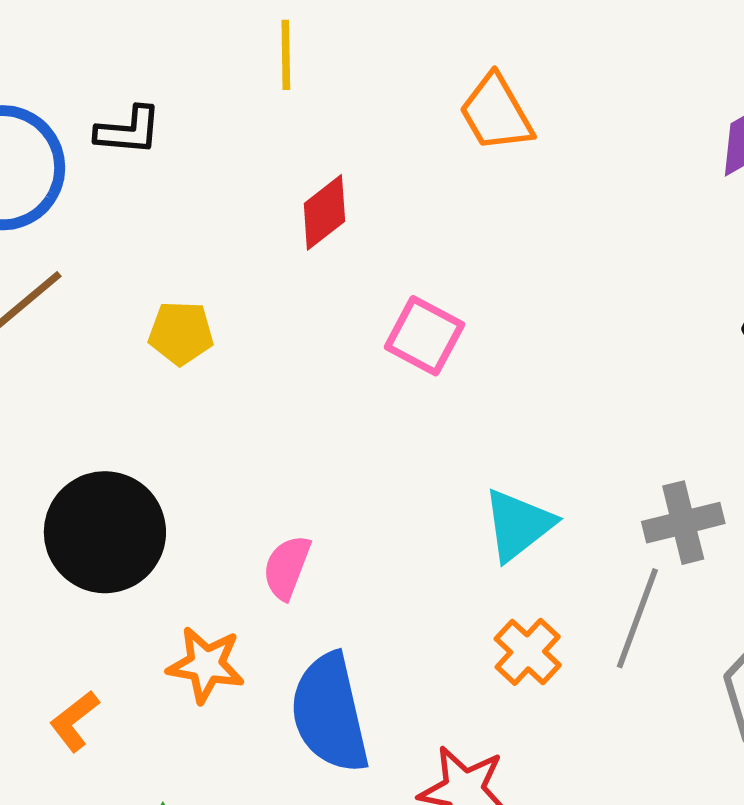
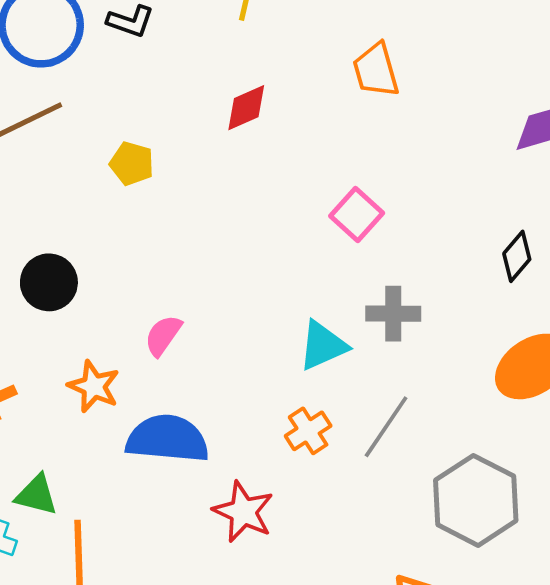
pink square: (424, 336) -> (357, 215), moved
gray cross: (683, 523) -> (393, 314), moved
black circle: (105, 532) -> (49, 282), size x0.7
blue semicircle: (330, 713) -> (167, 439), turned 94

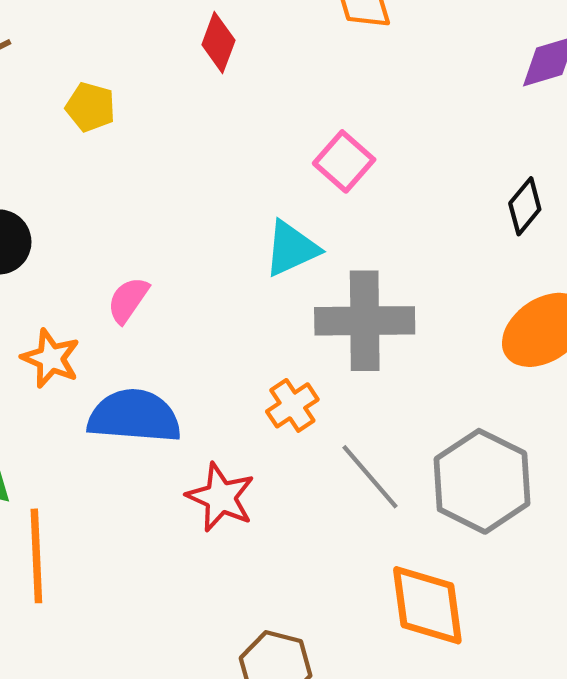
red diamond: (246, 108) -> (218, 43), turned -45
gray cross: (393, 314) -> (365, 321), moved, size x1.6
cyan triangle: (323, 345) -> (291, 249), moved
gray line: (386, 427) -> (370, 477), moved, turned -74

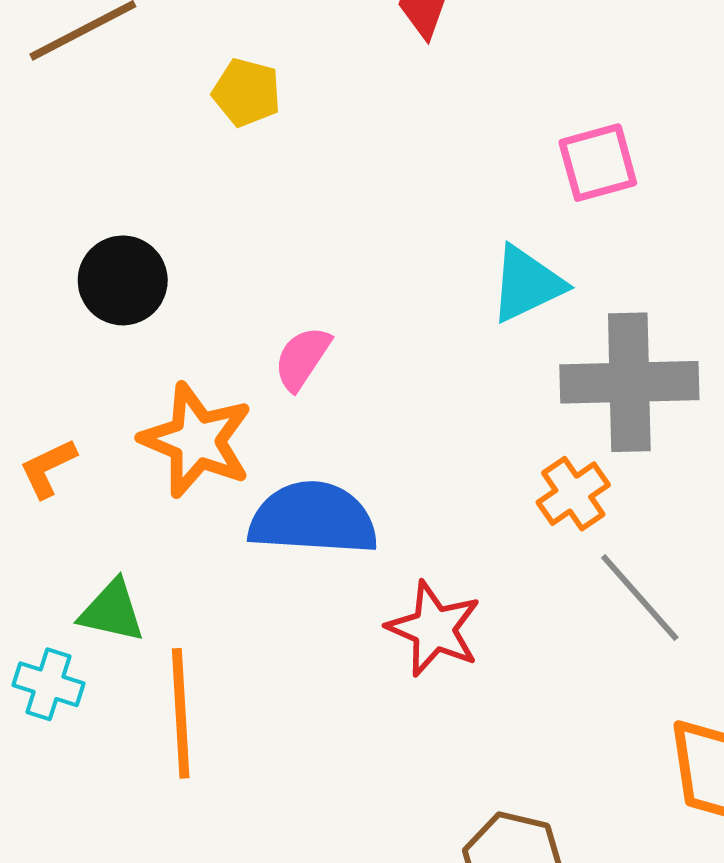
pink square: (344, 161) -> (598, 163), turned 34
orange star: (51, 358) -> (197, 440), size x1.4
orange cross: (292, 405) -> (573, 494), moved

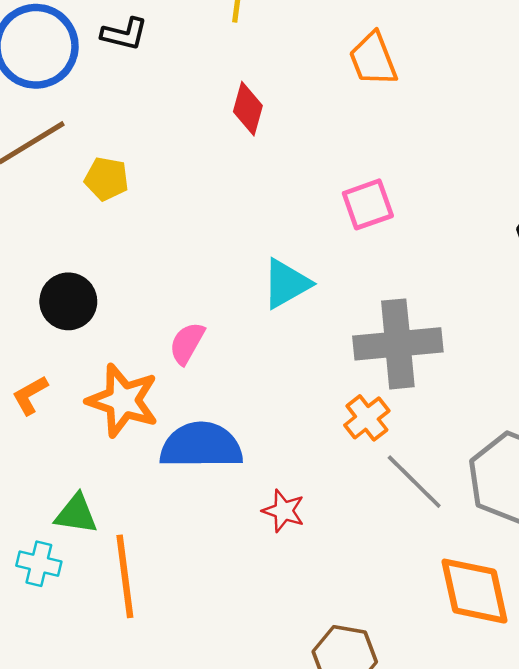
yellow pentagon: (247, 93) -> (107, 179), moved
cyan triangle: (527, 284) -> (286, 284), moved
orange L-shape: (48, 468) -> (30, 395), moved
red star: (434, 629) -> (284, 511), size x0.7

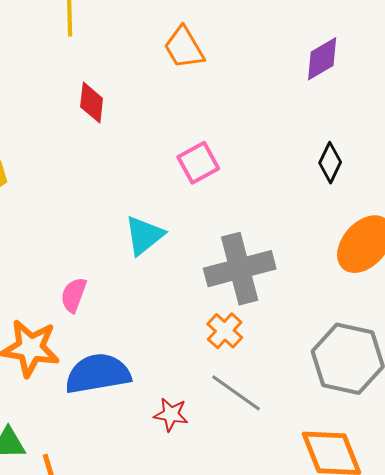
gray line: (414, 482) -> (236, 393), moved

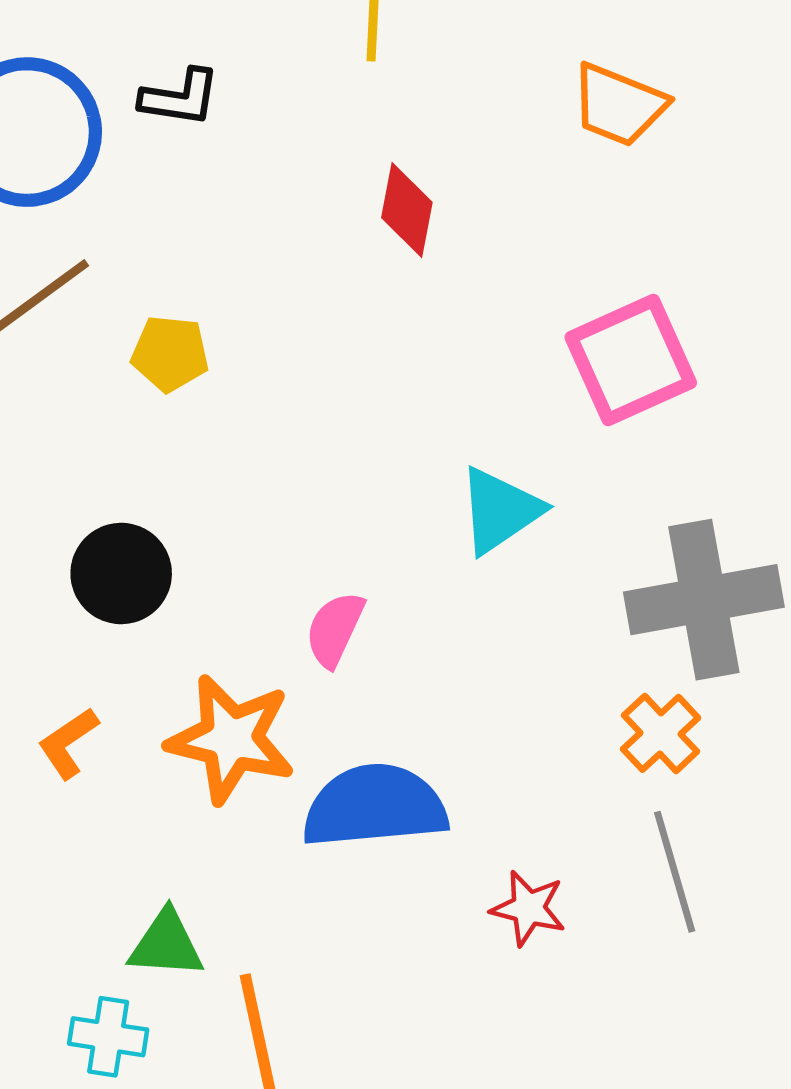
orange trapezoid: (184, 48) -> (619, 105), turned -42
pink square: (198, 163) -> (631, 360), size x1.4
gray line: (236, 393) -> (675, 872), turned 34

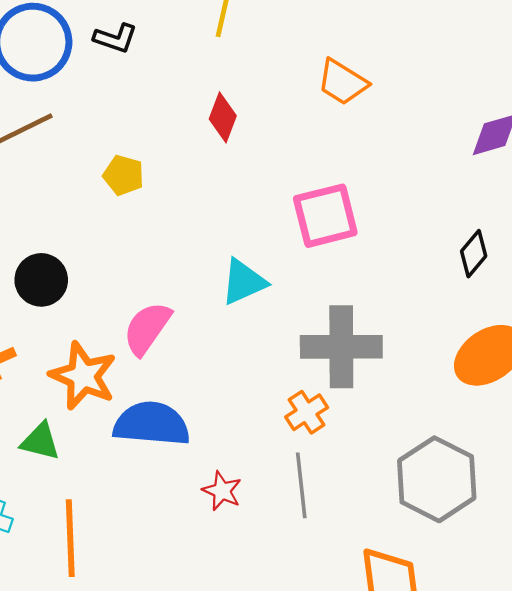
yellow pentagon: (170, 353) -> (124, 175), moved
pink semicircle: (335, 629) -> (147, 328), size x1.4
green triangle: (166, 944) -> (40, 441), moved

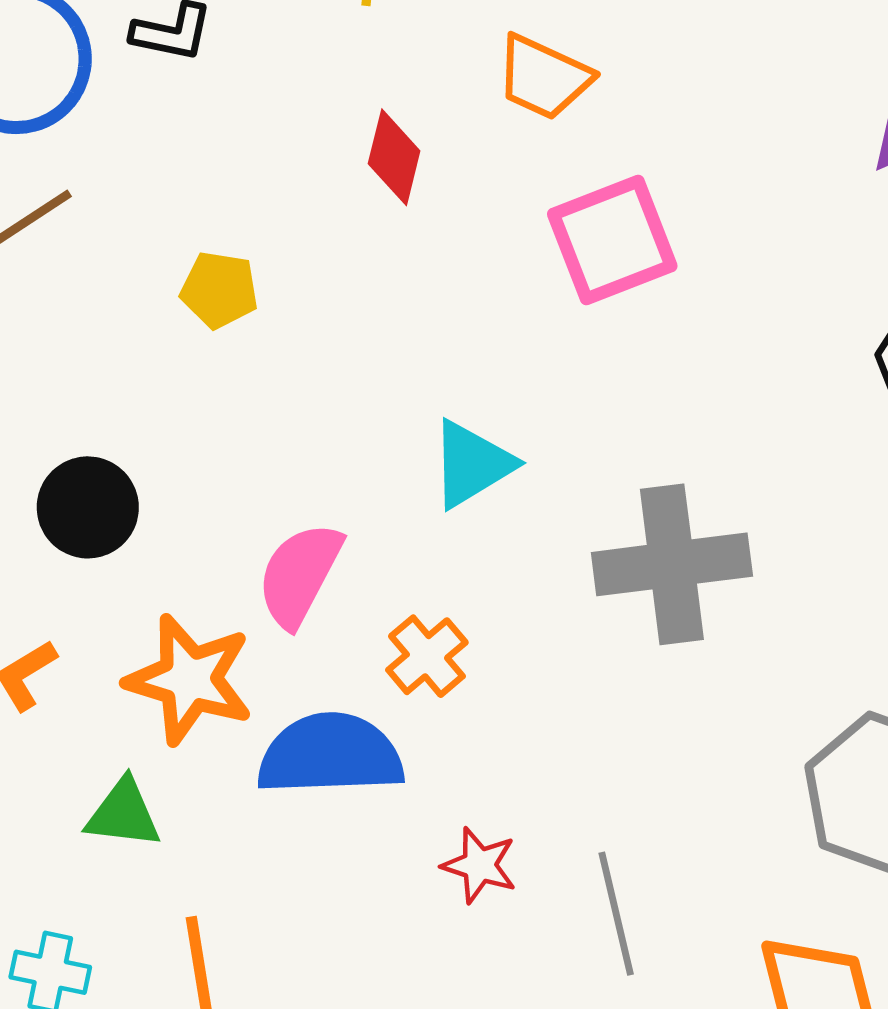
orange trapezoid: (342, 82) -> (544, 77), moved
pink square: (325, 216) -> (612, 240), moved
orange cross: (307, 412) -> (427, 656), moved
gray line: (301, 485) -> (616, 914), moved

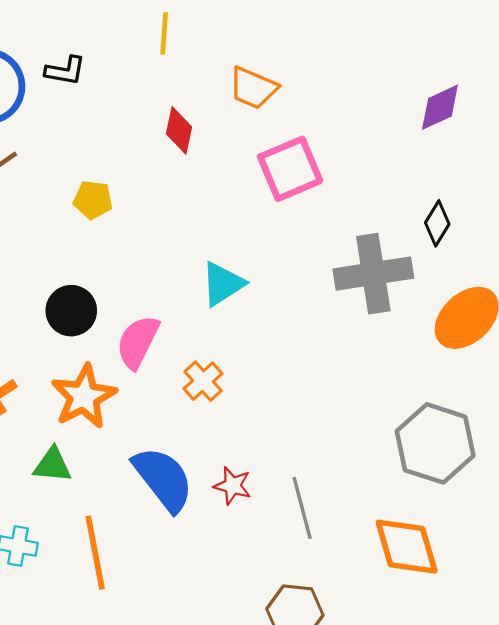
black circle: (88, 507) -> (71, 311), moved
gray cross: (672, 564) -> (373, 274), moved
orange star: (190, 679) -> (84, 396), turned 30
blue semicircle: (330, 755) -> (163, 479), moved, turned 56

